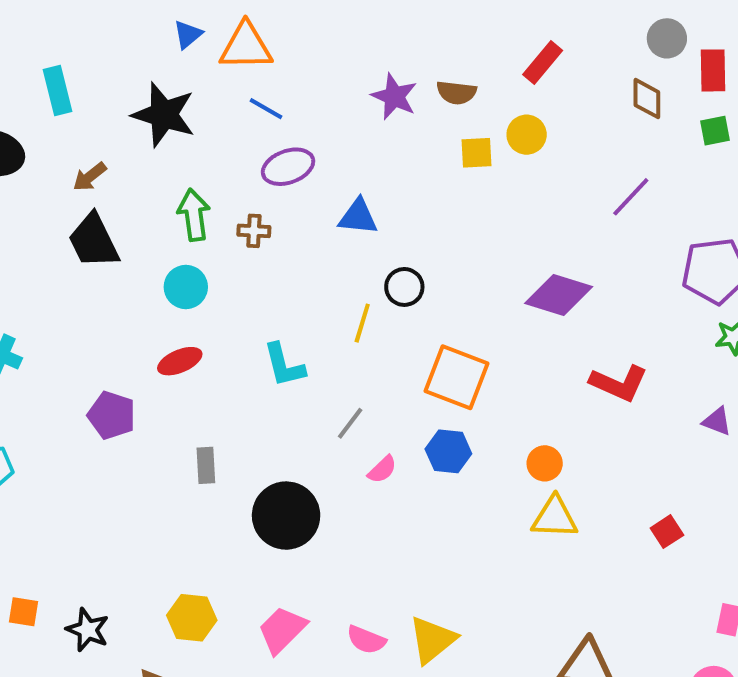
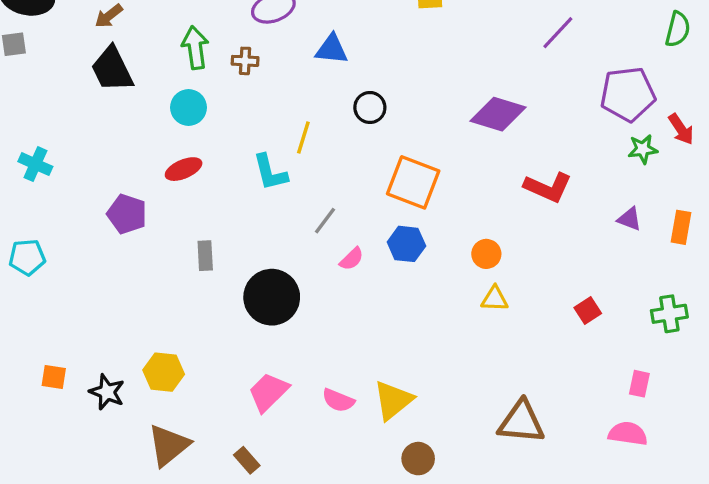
yellow line: (362, 323) -> (303, 137), moved
yellow triangle: (555, 518) -> (495, 299), size x0.7
yellow hexagon: (192, 618) -> (164, 372), moved

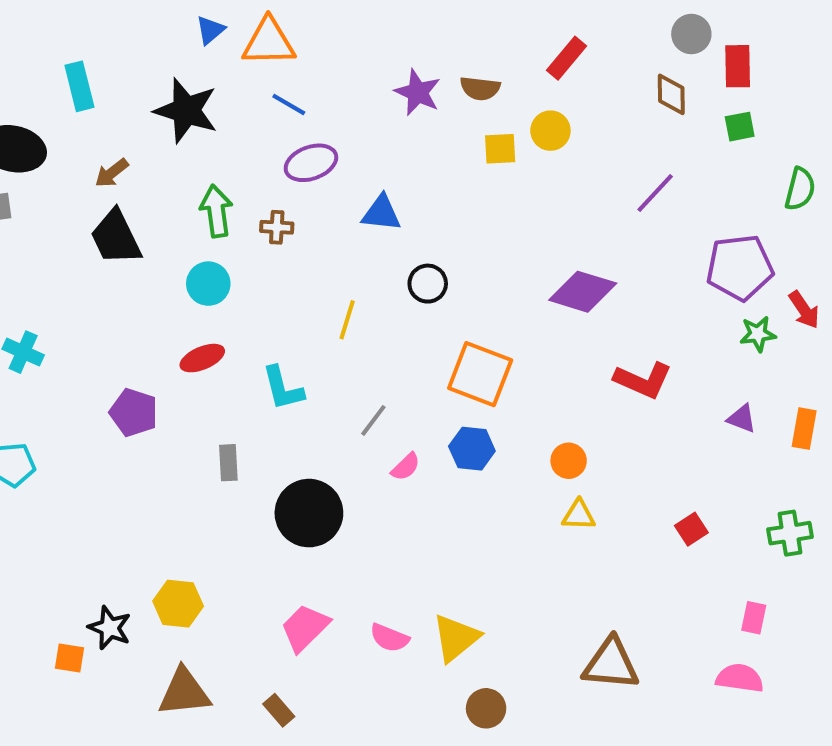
cyan L-shape: (270, 172) -> (283, 388), moved
orange square: (54, 377) -> (69, 658), moved
brown triangle: (169, 445) -> (184, 692), turned 33

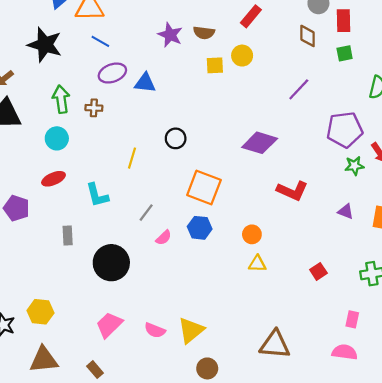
blue triangle: (381, 213) -> (145, 83), moved

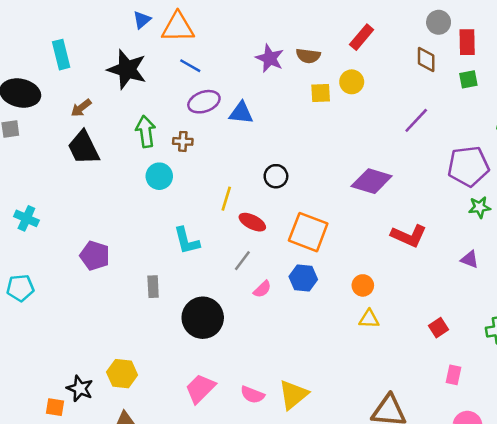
cyan circle: (57, 138) -> (159, 176), moved
red ellipse: (54, 179) -> (252, 222), moved, turned 50
pink rectangle: (352, 319) -> (453, 375), moved

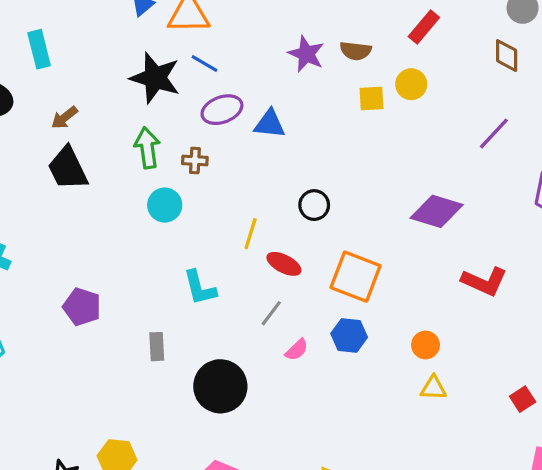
black star: (127, 69) -> (155, 78), moved

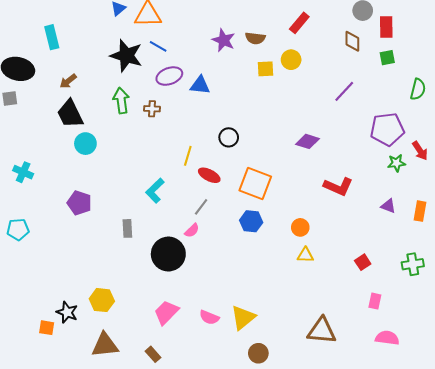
cyan circle: (165, 205) -> (85, 144), moved
purple diamond: (437, 211) -> (307, 141), size x0.7
cyan L-shape: (200, 288) -> (155, 191), turned 60
pink semicircle: (297, 350) -> (192, 230), moved

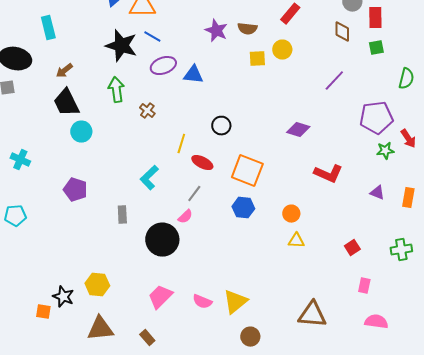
brown cross: (152, 109) -> (147, 111), moved, turned 35

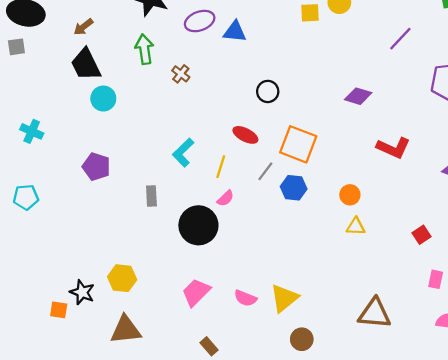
yellow line: (181, 144) -> (221, 167), moved
gray line: (194, 194) -> (265, 171), moved
brown rectangle: (147, 338) -> (209, 346), moved

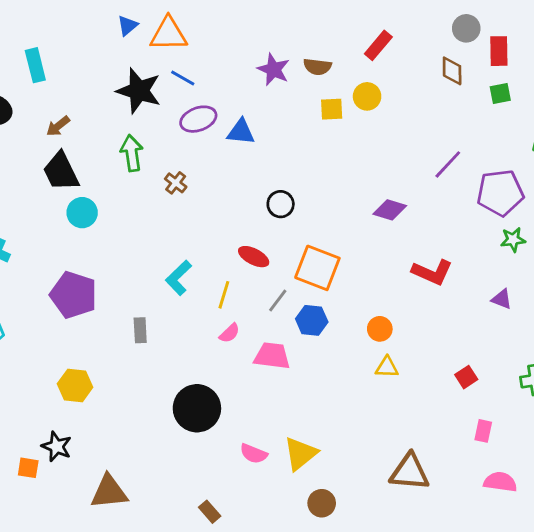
purple line: (400, 39) -> (448, 164), moved
purple pentagon: (96, 167) -> (74, 295), size x1.4
black circle: (198, 225) -> (197, 408), moved
yellow hexagon: (122, 278) -> (75, 386), moved
pink trapezoid: (196, 292) -> (272, 356), moved, turned 52

